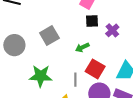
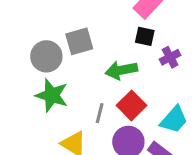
gray circle: (14, 45) -> (46, 56), moved
green arrow: (82, 47) -> (121, 70), size x1.5

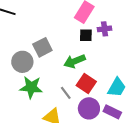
purple cross: (170, 57) -> (105, 29), moved, turned 32
gray line: (100, 113) -> (66, 93), turned -40

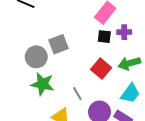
green arrow: (75, 61) -> (129, 63), moved
red square: (86, 83) -> (101, 69), moved

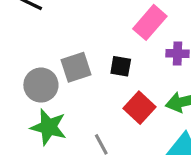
black square: (104, 37) -> (121, 66), moved

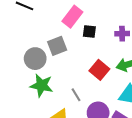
pink rectangle: (150, 22) -> (72, 17), moved
black square: (121, 66) -> (89, 32), moved

